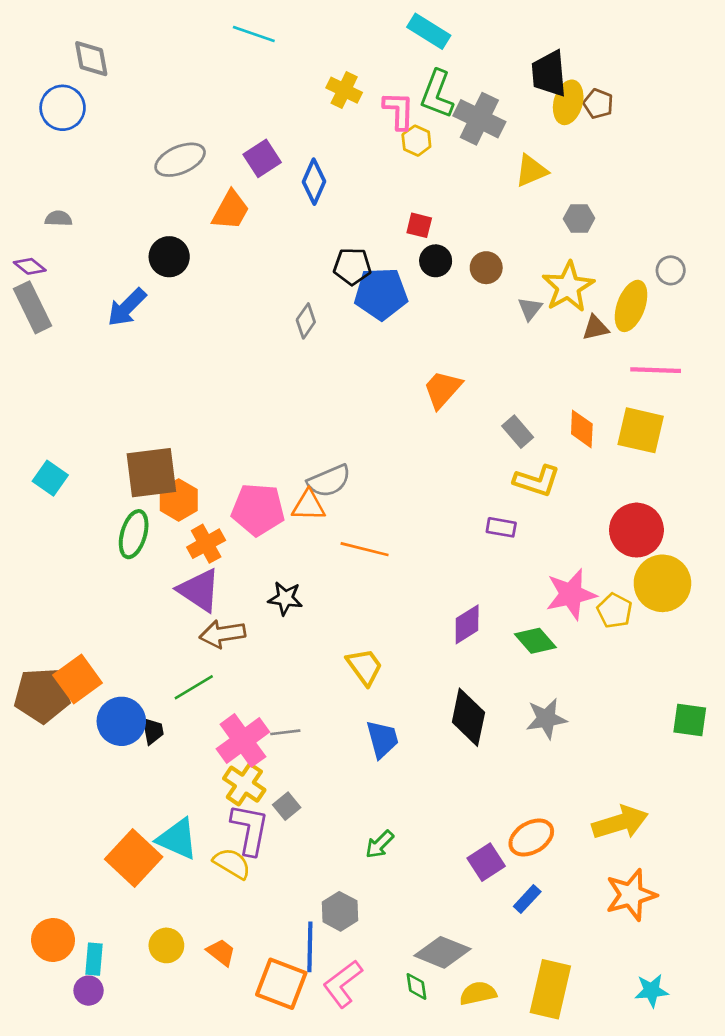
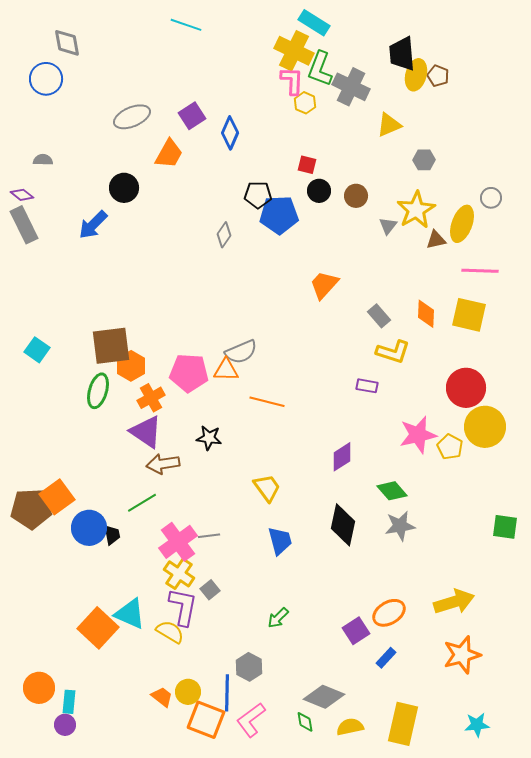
yellow cross: (344, 90) -> (294, 51), moved, size x1.5
green diamond: (535, 641) -> (392, 491), moved
yellow circle: (166, 945) -> (188, 692), moved

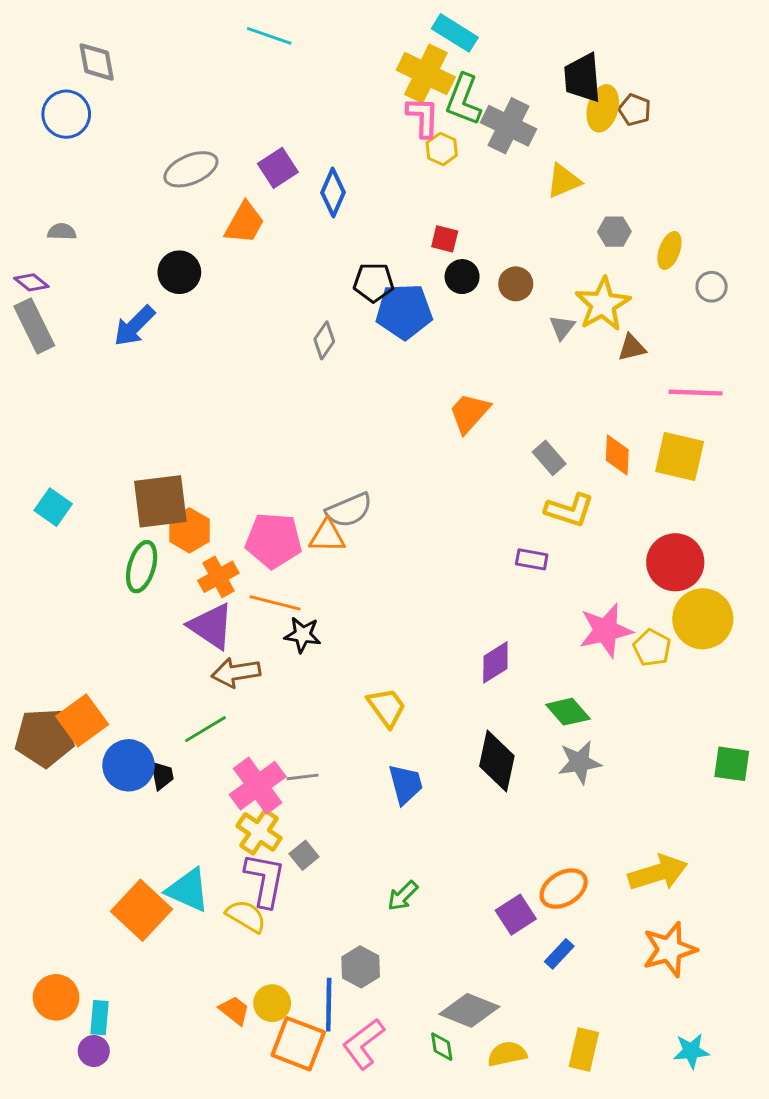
yellow ellipse: (462, 224) -> (669, 250), moved, size x0.7
orange line: (267, 402) -> (275, 603), moved
yellow rectangle: (403, 724) -> (584, 1050), size x0.7

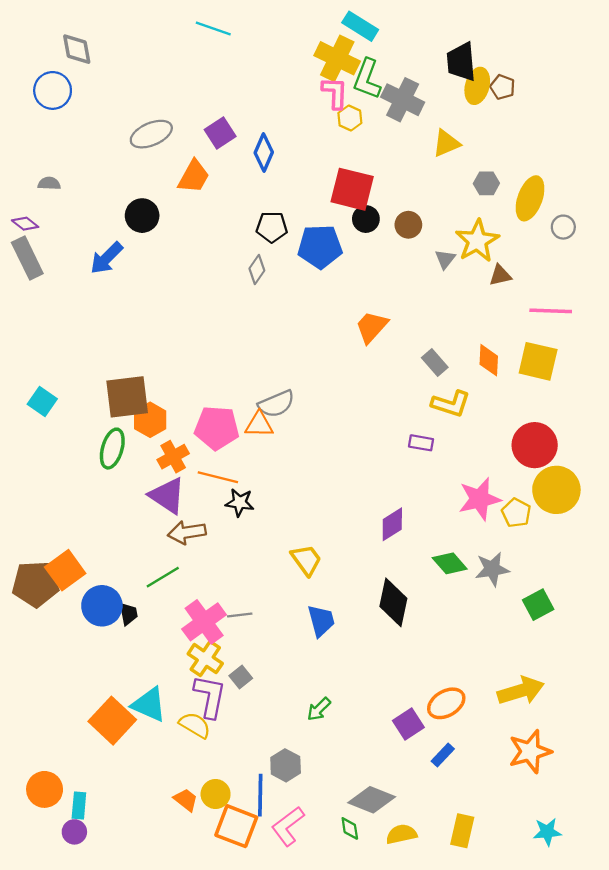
red square: (445, 239) -> (352, 189), size x2.0
yellow ellipse: (669, 250) -> (530, 198), size x1.5
black pentagon: (374, 282) -> (272, 227), moved
gray star: (580, 762) -> (492, 569), moved
green square: (732, 764) -> (538, 605), moved, turned -36

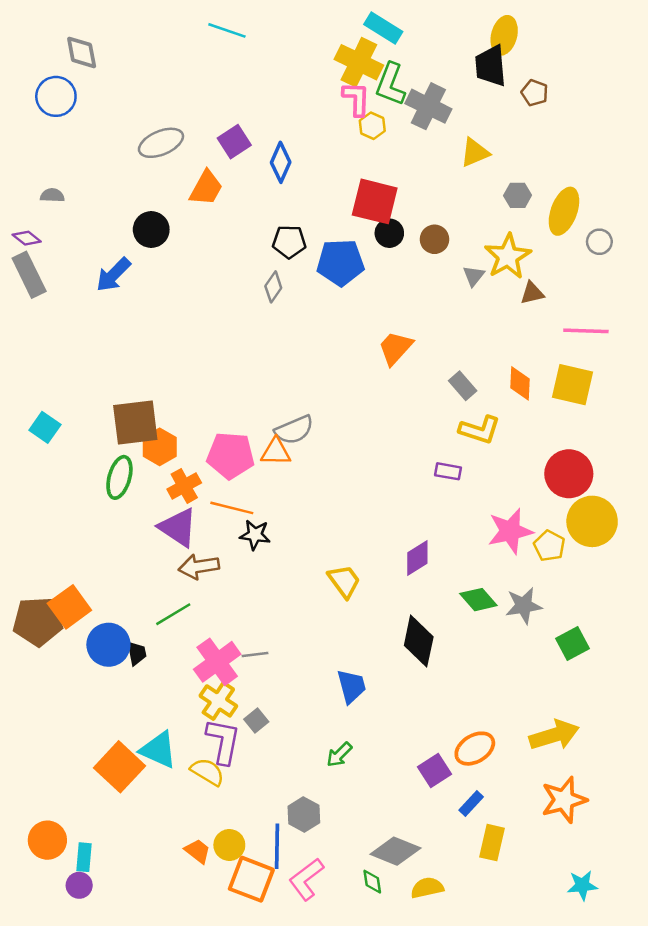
yellow ellipse: (477, 86) -> (504, 35), moved
yellow trapezoid: (306, 560) -> (344, 581), moved
blue trapezoid: (321, 621) -> (351, 686), moved
yellow rectangle: (462, 831) -> (492, 843), moved

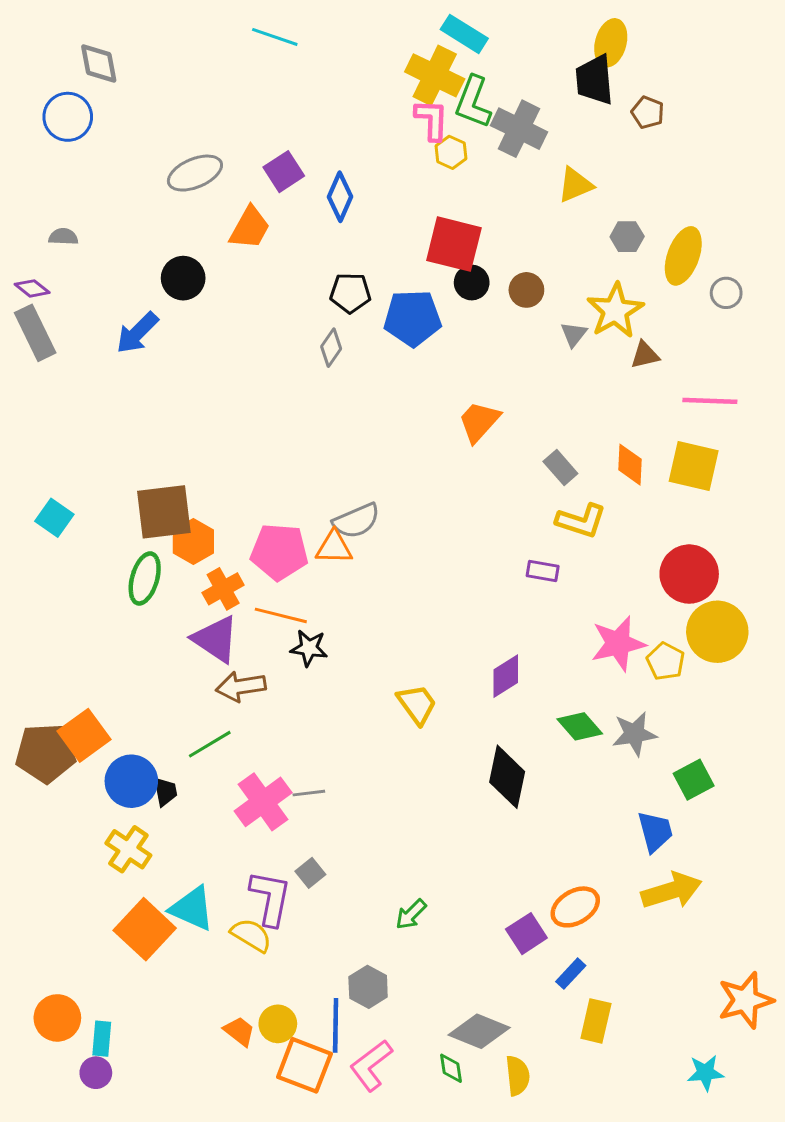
blue trapezoid: (351, 686) -> (655, 832), moved
yellow cross: (218, 701) -> (128, 849), moved
orange star: (564, 800) -> (745, 1000), moved
yellow semicircle: (427, 888) -> (518, 1076), turned 96

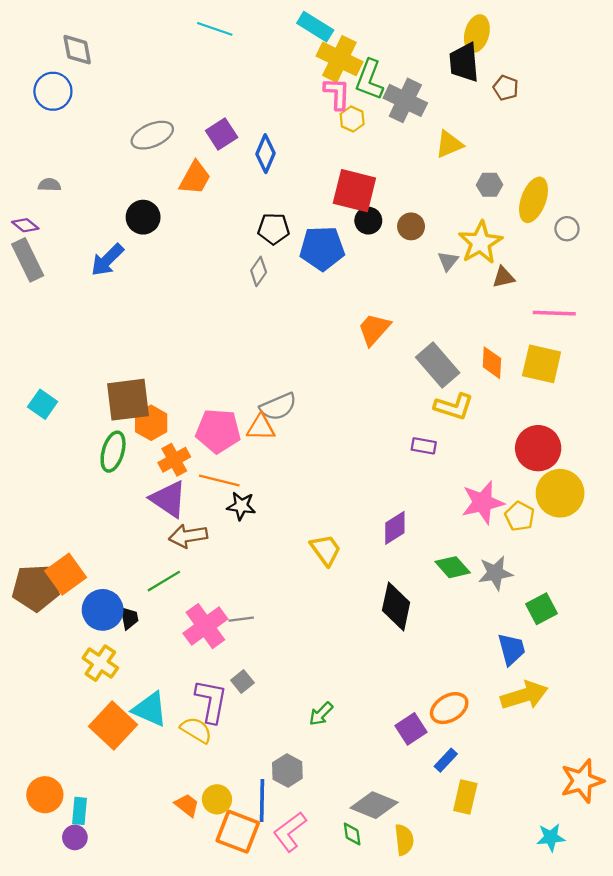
cyan rectangle: (464, 34) -> (315, 27), moved
gray rectangle: (560, 467) -> (438, 365), size x1.6

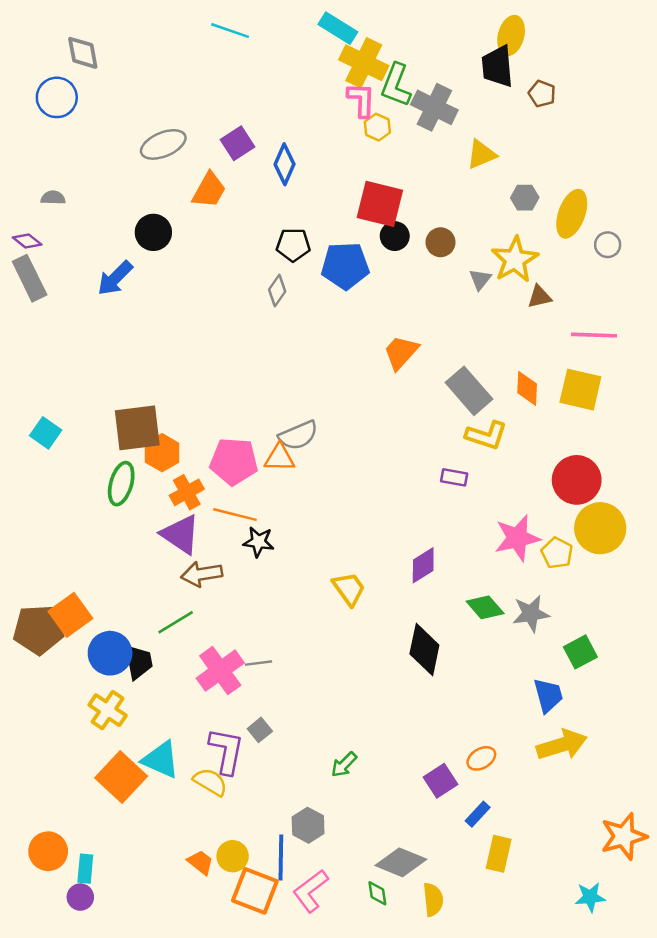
black trapezoid: (129, 618) -> (138, 662), size x1.4
orange ellipse: (449, 708) -> (481, 758), size x0.7

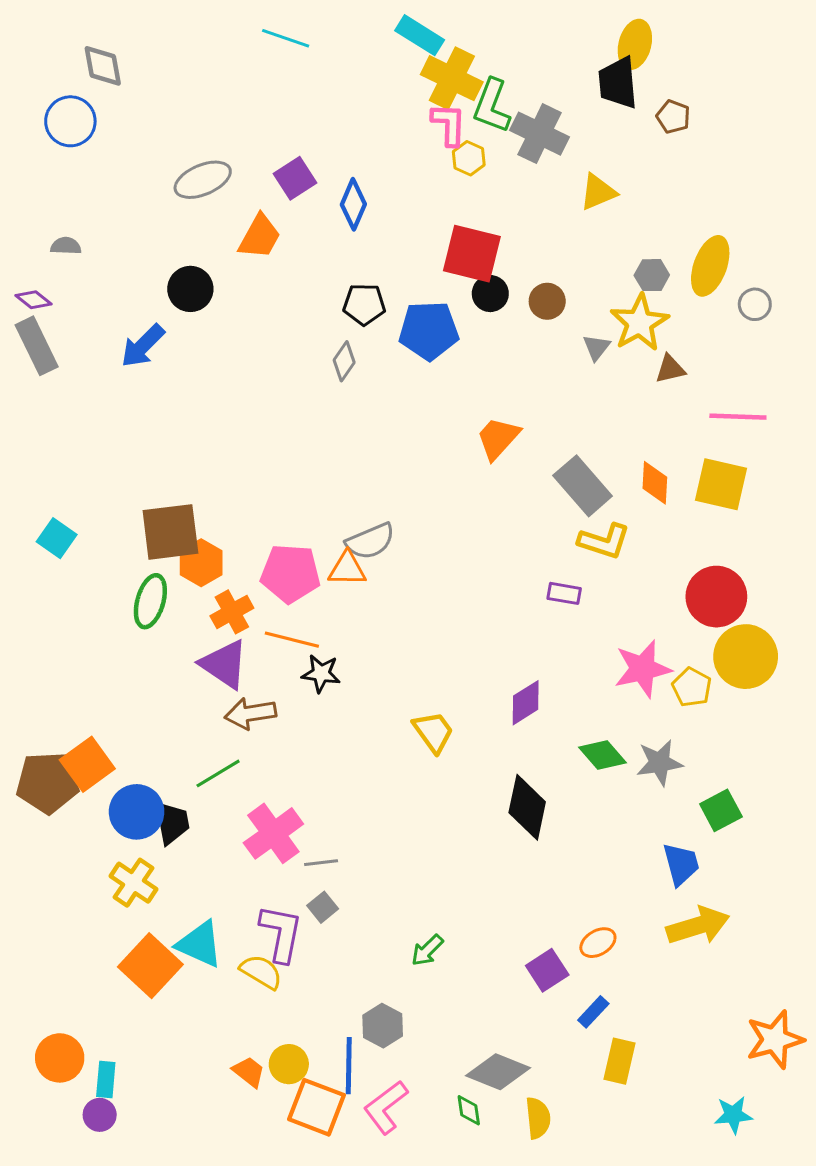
gray hexagon: (525, 198) -> (652, 275), moved
gray line: (259, 663) -> (321, 863), moved

